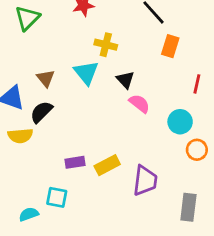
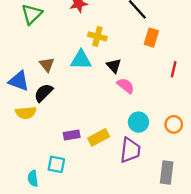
cyan triangle: (86, 73) -> (81, 60), turned -50
cyan circle: (180, 122) -> (138, 122), moved
cyan semicircle: (29, 214) -> (33, 178), turned -77

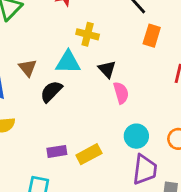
pink semicircle: (126, 86) -> (121, 93), turned 36
black semicircle: (43, 93) -> (51, 91), moved
purple trapezoid: (130, 150) -> (145, 170), moved

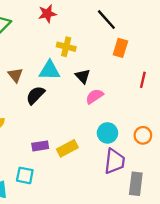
pink semicircle: (121, 93) -> (94, 96), turned -108

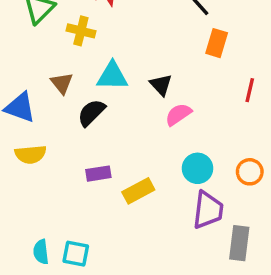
yellow cross: (66, 47) -> (81, 31), moved
purple rectangle: (40, 146) -> (98, 174), moved
cyan square: (25, 175) -> (76, 254), moved

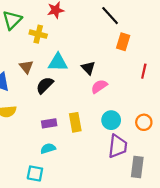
yellow rectangle: (138, 191) -> (75, 122), moved, turned -72
cyan semicircle: (41, 252) -> (48, 148), moved, turned 80

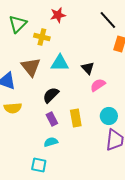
brown triangle: (26, 67) -> (31, 67), size x1.5
black semicircle: (45, 85) -> (51, 95), moved
purple rectangle: (49, 123) -> (52, 119), turned 72

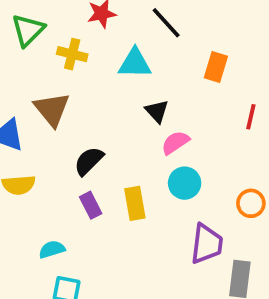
black line: (108, 20) -> (166, 23), moved
cyan triangle: (60, 63) -> (135, 63), moved
cyan circle: (109, 116) -> (185, 183), moved
cyan semicircle: (51, 142) -> (52, 249), moved

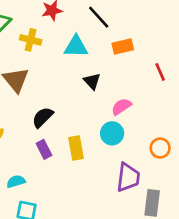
orange rectangle: (216, 67) -> (123, 47), moved, turned 60
red line: (251, 117) -> (160, 72), moved, turned -36
pink semicircle: (175, 143) -> (121, 107), moved

